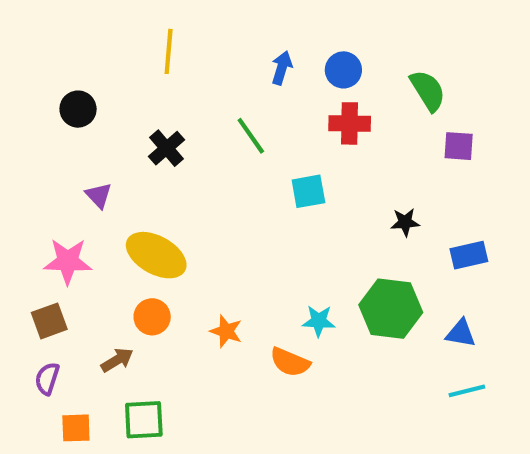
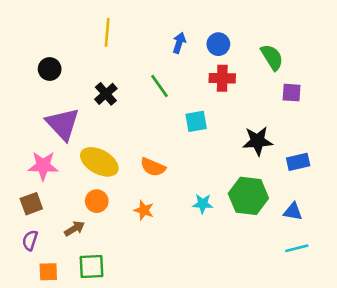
purple triangle: (99, 195) -> (63, 124), size x2.0
black star: (405, 222) -> (258, 141), size x1.6
orange semicircle: (290, 362) -> (153, 167), moved

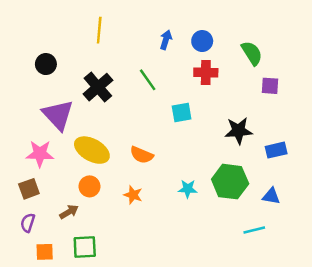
black cross: (106, 94) -> (98, 87), size x1.4
cyan line: (297, 248) -> (254, 230), moved

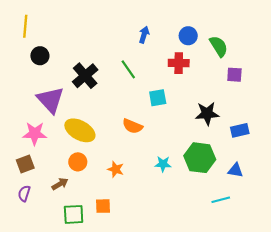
yellow line: (99, 30) -> (25, 26), moved
blue circle: (202, 41) -> (188, 36), moved
orange semicircle: (142, 155) -> (132, 126), moved
orange square: (45, 252) -> (103, 206), moved

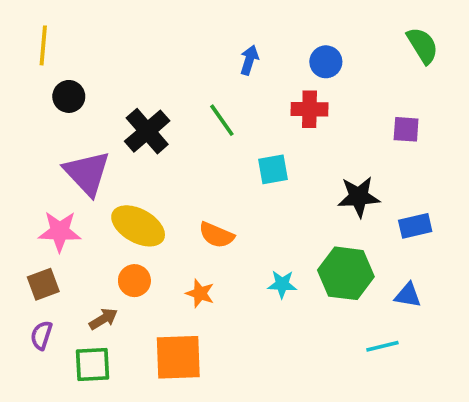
green semicircle: (219, 46) -> (423, 45), moved
orange semicircle: (132, 126) -> (216, 235), moved
orange square: (103, 206) -> (178, 357), size x1.8
green square: (74, 214) -> (92, 364), moved

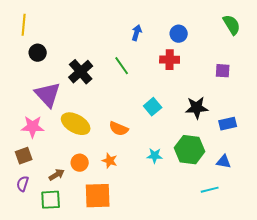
cyan square: (273, 169) -> (153, 107), moved, turned -30
orange circle: (134, 281) -> (80, 163), moved

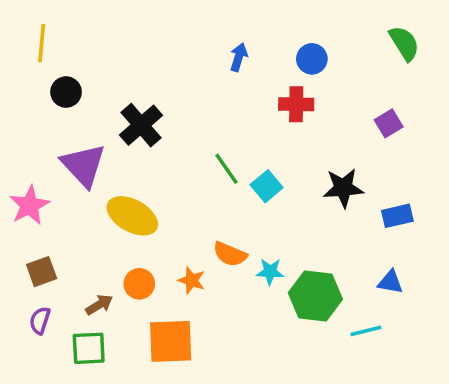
green line: (122, 66) -> (226, 169), moved
purple square: (223, 71) -> (389, 123), turned -35
pink star: (33, 127) -> (29, 205), moved, turned -30
orange semicircle: (119, 129) -> (230, 254), moved
green hexagon: (190, 150) -> (315, 296), moved

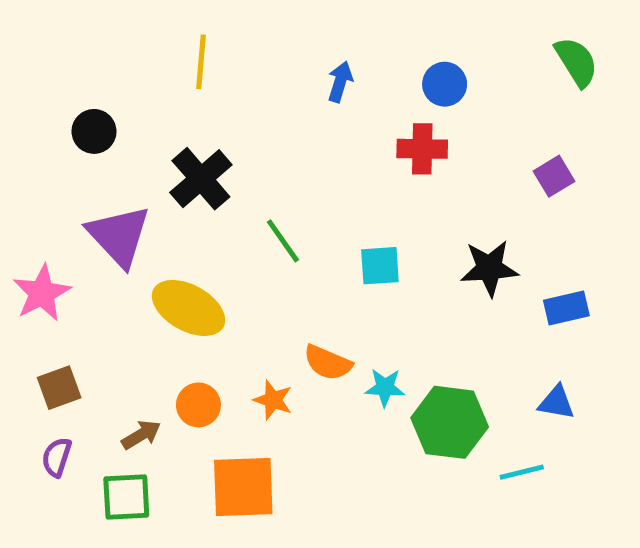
yellow line: (42, 43) -> (201, 62), moved
green line: (226, 169) -> (283, 241), moved
cyan square: (267, 186) -> (380, 266), turned 36

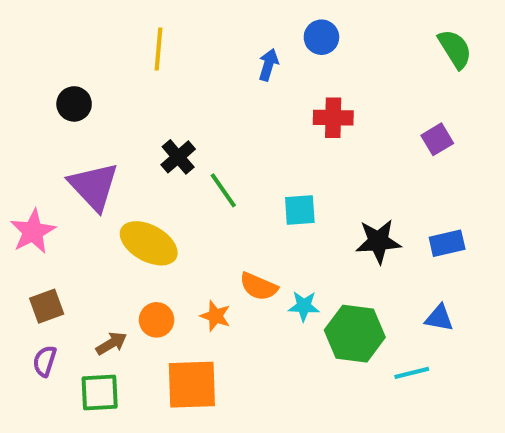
blue circle: (445, 84) -> (321, 37), moved
black cross: (201, 179) -> (178, 157), moved, size x0.7
black star: (489, 268) -> (378, 241), moved

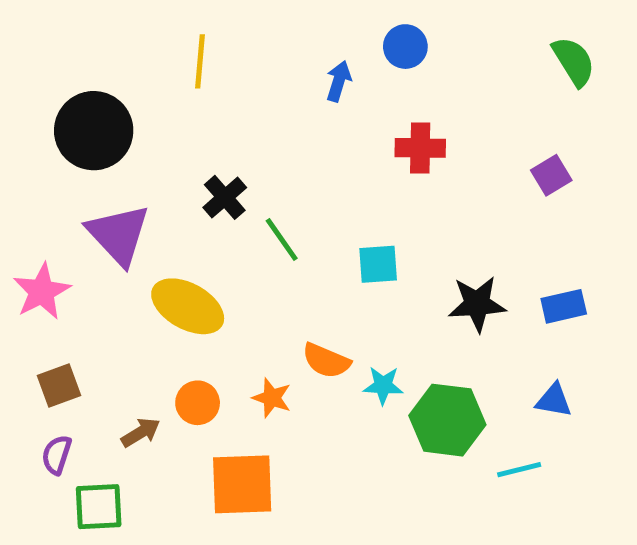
black circle: (74, 104) -> (94, 131), size x1.8
green square: (100, 393) -> (99, 507), moved

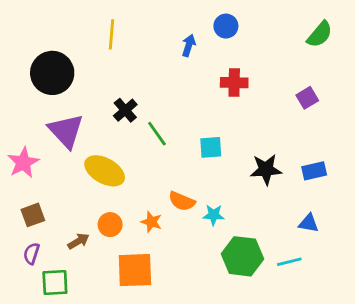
green semicircle: (574, 61) -> (320, 34), turned 72
green hexagon: (447, 420) -> (242, 256), moved

